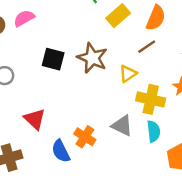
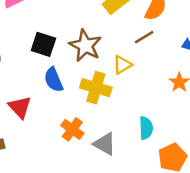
yellow cross: (151, 99) -> (96, 88), moved
gray triangle: (122, 126) -> (105, 144), moved
blue semicircle: (61, 151) -> (54, 80), moved

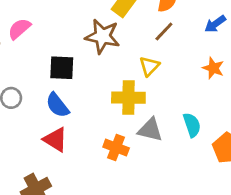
brown star: (85, 46) -> (102, 36), moved
blue semicircle: (54, 80) -> (57, 105), moved
gray triangle: (105, 144) -> (150, 130), moved

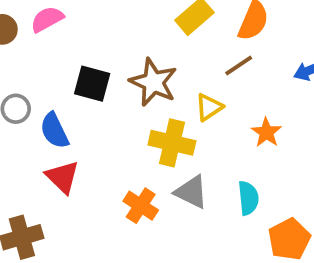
brown star: (102, 36) -> (153, 82), moved
orange star: (213, 68) -> (266, 132), moved
blue semicircle: (57, 105) -> (54, 131), moved

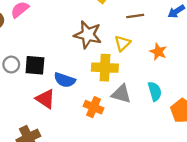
brown line: (239, 65) -> (135, 16), turned 36
black square: (92, 84) -> (35, 65), moved
blue semicircle: (54, 131) -> (65, 80), moved, turned -35

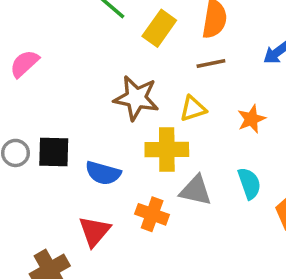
yellow triangle: (122, 43) -> (193, 109), turned 30
orange star: (158, 52) -> (251, 119), turned 30
red triangle: (45, 99) -> (94, 231), moved, turned 40

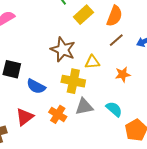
brown line: (211, 64) -> (116, 40), moved, turned -42
cyan semicircle: (249, 183) -> (114, 109), turned -42
gray triangle: (196, 191) -> (84, 107), turned -36

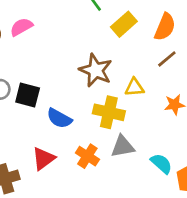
cyan semicircle: (114, 109) -> (161, 164), moved

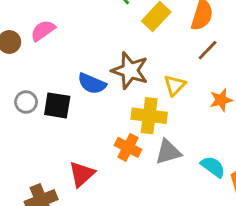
yellow triangle: (134, 87) -> (175, 85), turned -36
blue semicircle: (59, 118) -> (92, 84), moved
orange cross: (87, 156) -> (128, 147), moved

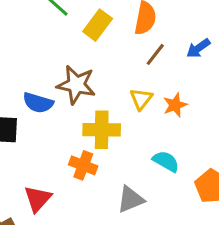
yellow triangle: (175, 85) -> (141, 99), moved
gray triangle: (168, 152) -> (131, 199), moved
cyan semicircle: (213, 167) -> (166, 161), moved

